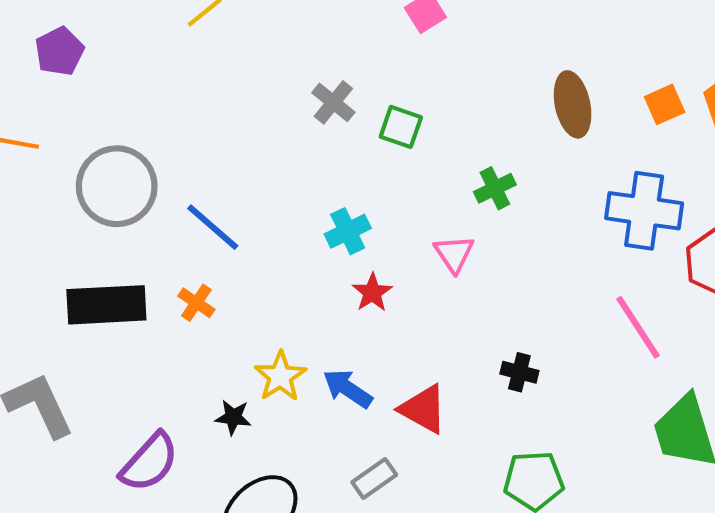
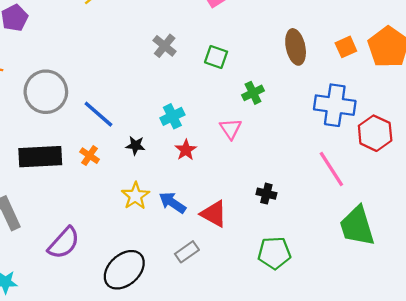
green square: (401, 127) -> (216, 57), moved
black star: (233, 417) -> (135, 145), moved

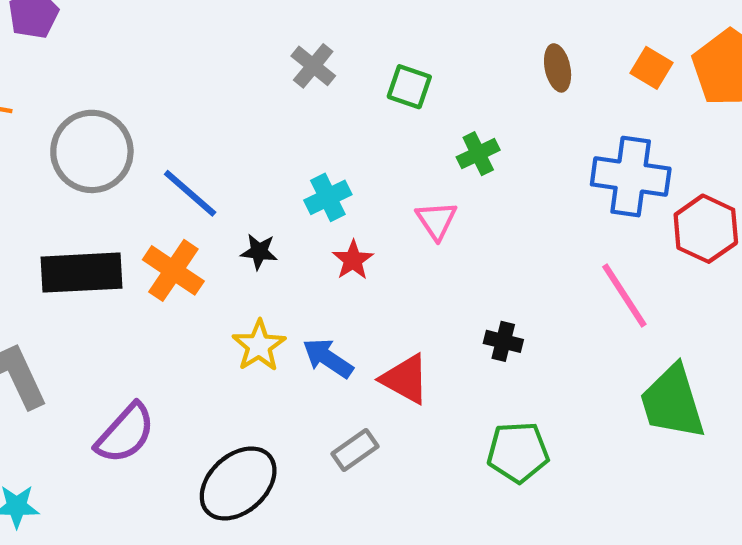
brown ellipse: (296, 47) -> (558, 68), size x0.7
orange square: (346, 47) -> (652, 68), turned -35
orange cross: (90, 156) -> (173, 270), size x1.6

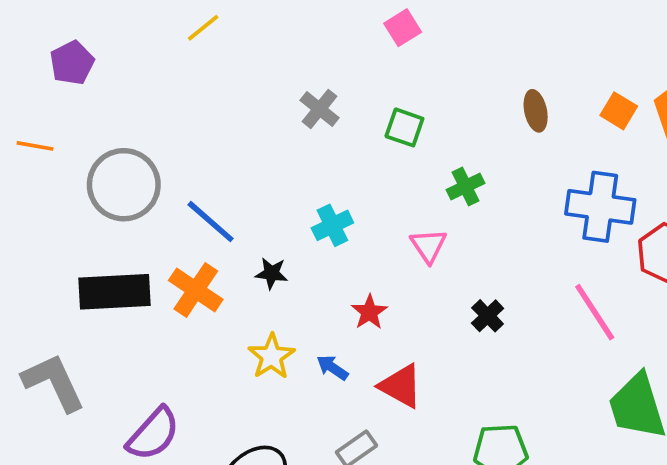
red star: (353, 260) -> (369, 312), moved
black cross: (503, 341) -> (488, 316), moved, turned 32
blue arrow: (328, 358) -> (332, 368), size x0.7

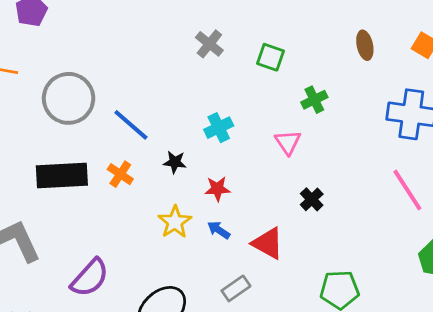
orange cross: (196, 290) -> (120, 174), size x0.7
red star: (369, 312) -> (217, 189), moved, turned 30
black cross: (488, 316) -> (312, 199), moved

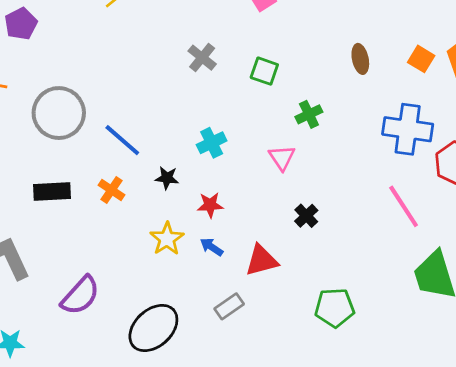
black rectangle: (62, 175) -> (52, 191), size x0.7
red triangle: (268, 243) -> (262, 260), turned -44

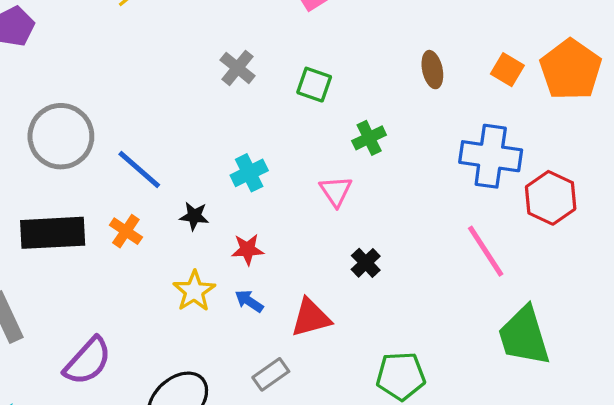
black rectangle: (52, 191) -> (53, 233), size x1.4

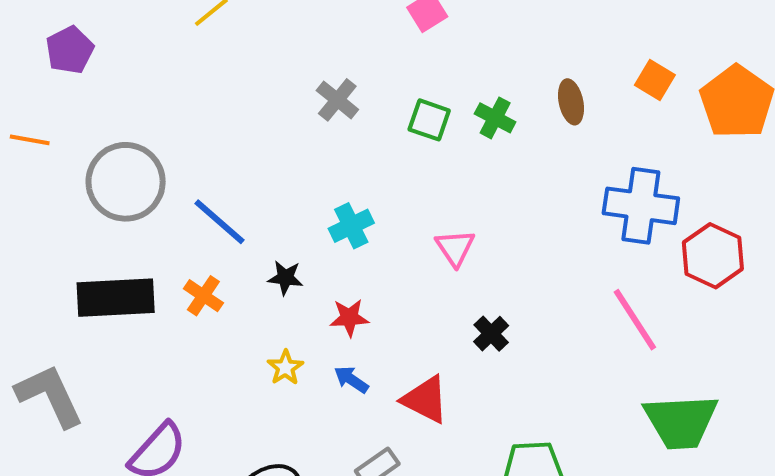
orange square: (507, 70) -> (655, 80), moved
green cross: (369, 138) -> (495, 118), moved, turned -36
yellow star: (194, 291) -> (285, 368), size x0.7
red triangle: (311, 318) -> (425, 400), turned 42
green trapezoid: (524, 336) -> (681, 422), turned -76

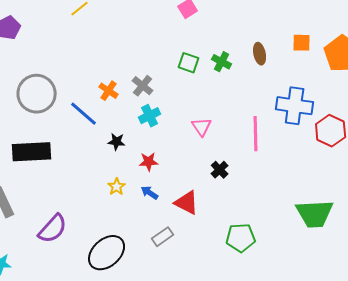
orange square: (655, 80) -> (302, 43), turned -30
gray cross: (337, 100) -> (143, 86), moved
orange cross: (203, 296) -> (109, 91), moved
pink line: (635, 320) -> (256, 134), moved, turned 32

